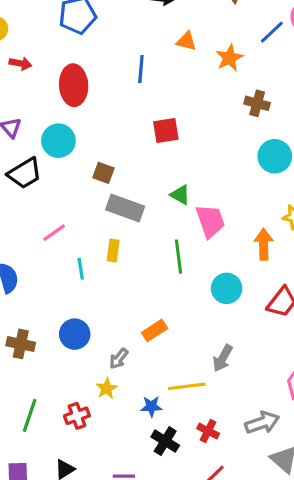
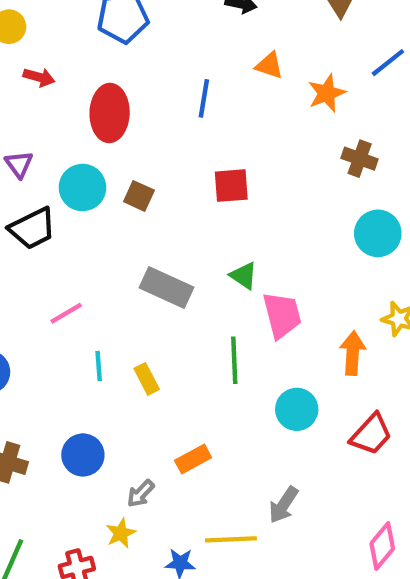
brown square: (103, 173) -> (139, 196), moved
yellow rectangle: (113, 250) -> (147, 379), moved, turned -40

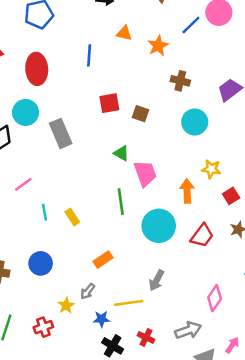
brown square: (139, 196) -> (140, 114), moved
gray rectangle: (166, 288) -> (61, 133), moved, turned 48
cyan circle: (297, 409) -> (159, 226), size x1.4
gray arrow: (141, 494) -> (88, 291), moved

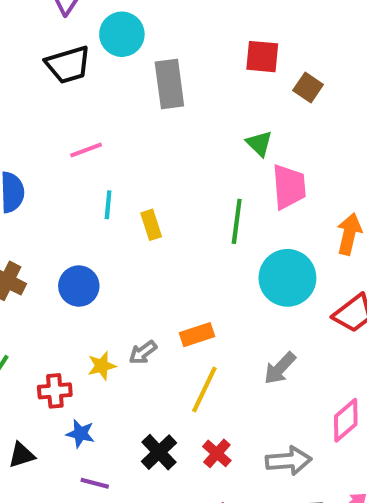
orange rectangle: (103, 260) -> (197, 335), moved
gray arrow: (157, 280) -> (280, 368), moved
yellow line: (129, 303) -> (204, 390), turned -72
blue star: (101, 319) -> (80, 434), moved

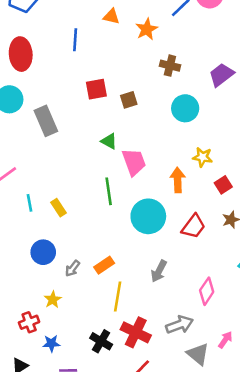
brown square: (308, 87) -> (129, 100), turned -36
blue circle: (79, 286) -> (43, 252), moved
gray arrow: (143, 352) -> (73, 268), moved
red cross: (217, 453) -> (136, 332), size x1.6

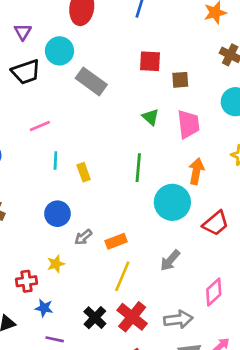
gray rectangle: (46, 121) -> (91, 81), turned -44
pink trapezoid: (134, 162) -> (188, 124), moved
orange arrow: (178, 180) -> (196, 171), moved

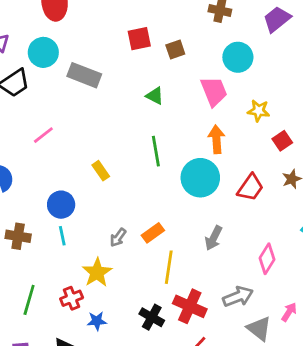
pink trapezoid: (188, 124) -> (214, 91), moved
cyan line: (55, 161) -> (62, 236), moved
blue circle: (57, 214) -> (61, 205), moved
yellow star: (56, 264) -> (97, 272), size x1.5

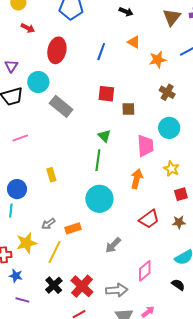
green line: (156, 151) -> (98, 160), moved
cyan circle: (200, 178) -> (99, 199), moved
yellow line: (169, 267) -> (55, 252), moved

